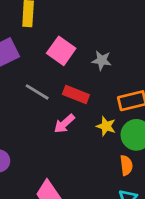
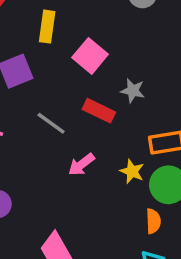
pink square: (61, 51) -> (90, 56), moved
red rectangle: (76, 95) -> (99, 111), moved

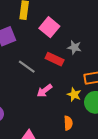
orange semicircle: (153, 221) -> (68, 123), moved

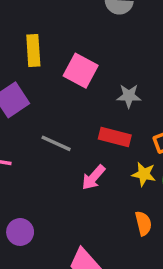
red rectangle: (55, 59) -> (115, 137), moved

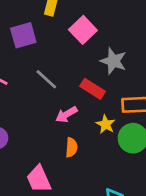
gray star: (129, 96) -> (113, 61), size x1.4
orange semicircle: (143, 223) -> (71, 147), moved

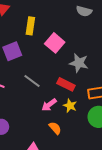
yellow star: (106, 124) -> (70, 106), moved
orange semicircle: (71, 147) -> (55, 128), turned -40

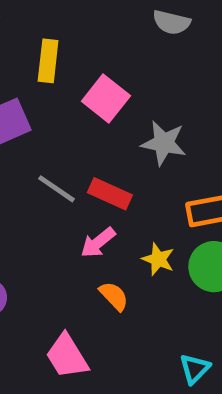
red rectangle: (66, 84) -> (110, 194), moved
yellow star: (70, 106) -> (158, 259), moved

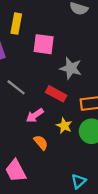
pink square: (106, 99) -> (44, 44), turned -35
red rectangle: (110, 194) -> (56, 94), moved

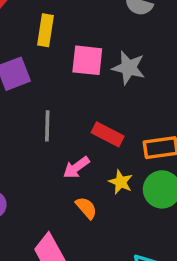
gray star: (71, 68) -> (129, 68), moved
gray line: (16, 87) -> (47, 126), turned 54

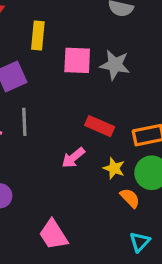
gray line: (47, 126) -> (24, 122), moved
orange semicircle: (86, 208) -> (130, 198), moved

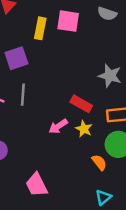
pink square: (77, 60) -> (68, 21), moved
gray star: (115, 65) -> (110, 76), moved
yellow star: (114, 168) -> (84, 129), moved

